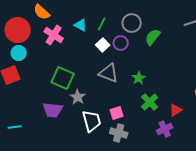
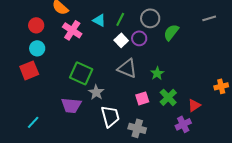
red circle: (18, 30) -> (36, 25), size x0.6
pink square: (117, 113) -> (142, 98), moved
cyan line: (15, 127) -> (33, 122), turned -40

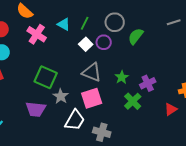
pink square: (142, 98) -> (92, 98), moved, size x1.5
red triangle: (194, 105) -> (171, 109), moved
white trapezoid: (110, 116) -> (75, 120), turned 45
purple cross: (183, 124) -> (148, 83), moved

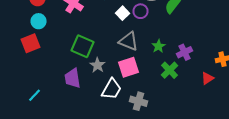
purple trapezoid: (36, 109) -> (72, 78), turned 75

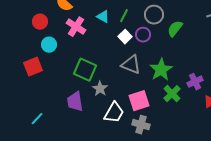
cyan circle: (38, 21) -> (49, 45), moved
green star: (158, 46) -> (161, 70), size x1.6
purple cross: (184, 52) -> (195, 82), moved
pink square: (128, 67) -> (139, 101), moved

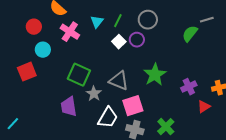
cyan triangle: (103, 17) -> (97, 22), turned 40
green semicircle: (175, 29) -> (190, 34), moved
gray triangle: (131, 65) -> (119, 81), moved
green cross: (172, 94) -> (166, 127), moved
cyan line: (37, 119) -> (13, 124), moved

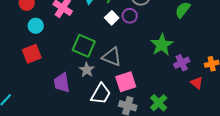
red square: (27, 72) -> (32, 54), moved
green square: (79, 75) -> (84, 46), moved
green star: (155, 75) -> (162, 45), moved
red triangle: (204, 107) -> (197, 83), turned -48

